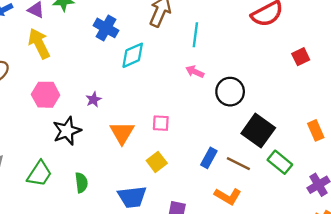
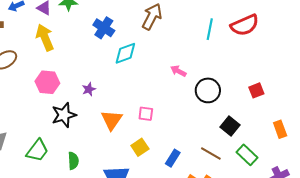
cyan line: (195, 35) -> (210, 29), moved
red square: (301, 57) -> (256, 90), moved
black square: (258, 131) -> (230, 126), size x0.7
blue rectangle: (209, 158) -> (173, 158), moved

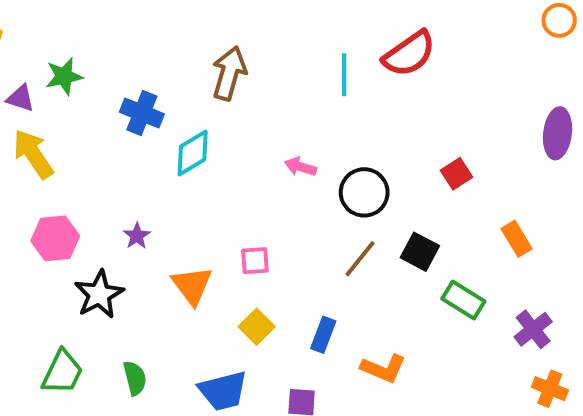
brown line: (211, 154) -> (360, 259), moved, turned -70

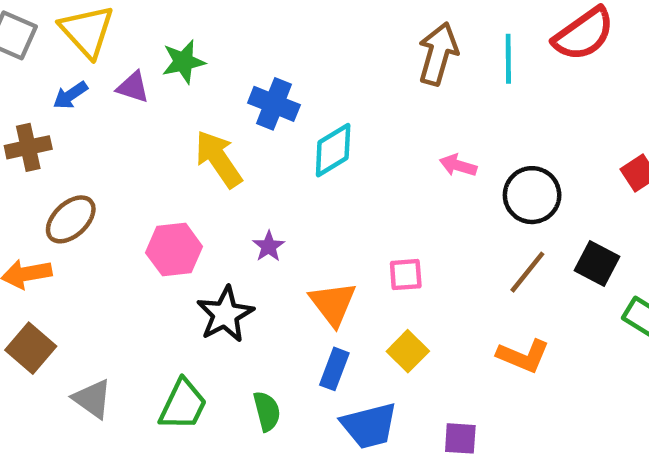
brown arrow: (229, 73) -> (438, 54), moved
yellow arrow: (33, 154) -> (218, 159), moved
blue rectangle: (323, 335) -> (334, 369), moved
orange L-shape: (383, 368) -> (523, 356), moved

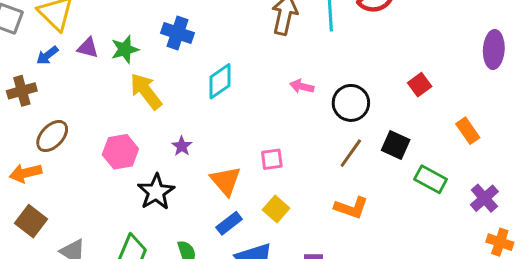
green star: (184, 62) -> (125, 49), moved
blue cross: (274, 104) -> (178, 33), moved
blue rectangle: (334, 369) -> (229, 223), turned 35

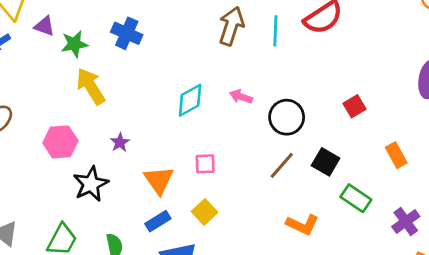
purple triangle: (88, 48) -> (44, 26), moved
cyan diamond: (220, 81) -> (190, 100), moved
orange L-shape: (351, 208) -> (302, 225), moved

